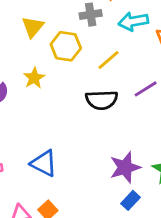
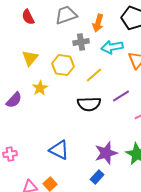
yellow triangle: (33, 27) -> (30, 58), moved
blue triangle: (44, 163) -> (59, 150), moved
blue rectangle: (131, 200) -> (97, 177), moved

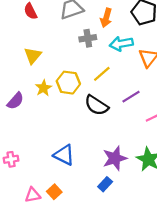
yellow hexagon: (63, 65) -> (68, 83), moved
black semicircle: (89, 104) -> (96, 105), turned 35

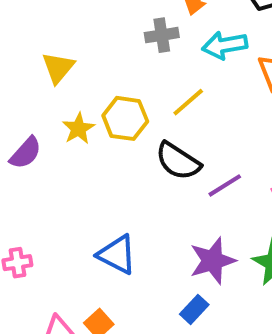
purple line: (131, 97) -> (225, 185), moved

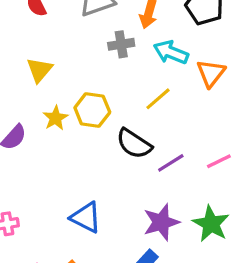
cyan arrow: (225, 45) -> (171, 52), turned 32
yellow line: (188, 102) -> (158, 99), moved

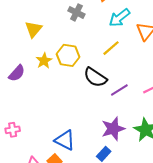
gray cross: (121, 44) -> (76, 12), moved, turned 35
cyan arrow: (171, 52) -> (119, 18), turned -60
blue triangle: (86, 217) -> (65, 140), moved

